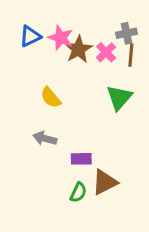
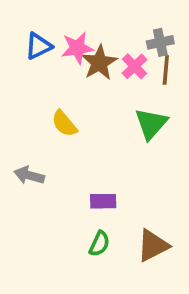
pink star: (61, 38) -> (77, 48), turned -30
gray arrow: (45, 138) -> (29, 175), moved
brown triangle: (105, 182) -> (153, 246), moved

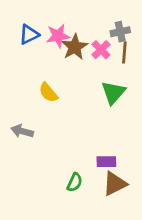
purple rectangle: (103, 201) -> (106, 162), moved

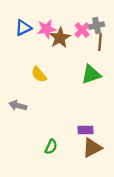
pink cross: (101, 50) -> (82, 30), moved
green triangle: (113, 93) -> (91, 74), turned 30
green semicircle: (75, 182) -> (51, 147), moved

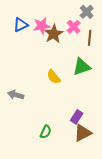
gray cross: (97, 26) -> (87, 12), moved, turned -32
yellow semicircle: (39, 74) -> (54, 77), moved
purple rectangle: (85, 130) -> (77, 117), turned -56

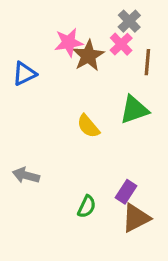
gray cross: (87, 12) -> (129, 21), moved
blue triangle: (21, 25) -> (24, 74), moved
gray arrow: (16, 95) -> (26, 175), moved
green semicircle: (46, 132) -> (87, 207), moved

